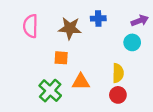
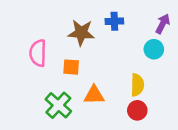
purple arrow: (140, 21) -> (163, 24), turned -42
pink semicircle: (31, 26) -> (38, 53), moved

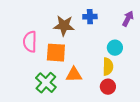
cyan circle: (154, 49) -> (115, 48), moved
orange square: (71, 67) -> (56, 53), size x1.5

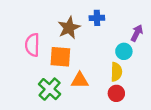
purple arrow: (128, 19) -> (137, 33), moved
brown star: (64, 26) -> (69, 28), turned -30

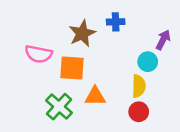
pink semicircle: (32, 45) -> (39, 54), turned -80

